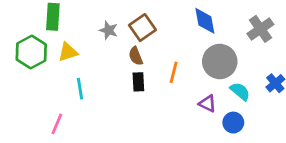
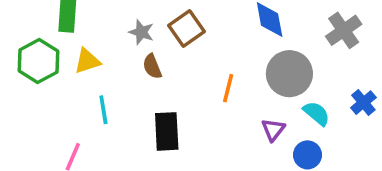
brown semicircle: (136, 56) -> (152, 66), moved
black rectangle: (138, 82) -> (167, 131), moved, size x1.5
purple triangle: (208, 104) -> (273, 130), turned 42

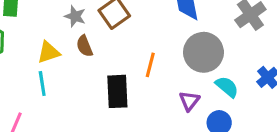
yellow triangle: (87, 61) -> (48, 52), moved
black rectangle: (167, 131) -> (117, 91), moved

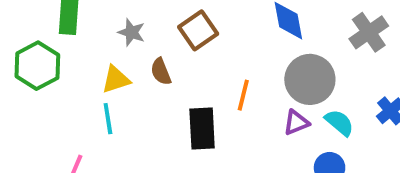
gray star: (75, 16) -> (131, 32), moved
purple triangle: (189, 101) -> (296, 123), moved, turned 30

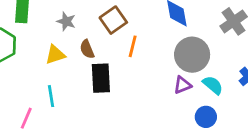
orange line: (243, 95) -> (133, 46), moved
cyan line: (108, 119) -> (51, 96), moved
black rectangle: (202, 128) -> (101, 78), moved

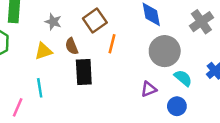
purple triangle: (182, 85) -> (149, 89), moved

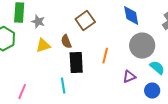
gray star: (53, 22) -> (38, 22), moved
orange line: (112, 44) -> (105, 56), moved
cyan line: (40, 88) -> (63, 86), moved

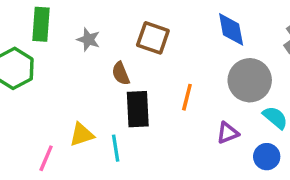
brown square: (85, 21) -> (153, 38), turned -36
gray star: (38, 22) -> (88, 40), moved
yellow triangle: (43, 46) -> (82, 135), moved

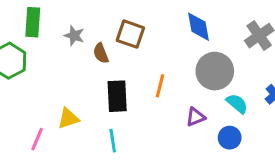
brown semicircle: (121, 73) -> (101, 53), moved
cyan line: (116, 148) -> (113, 141), moved

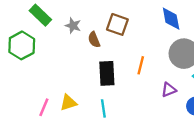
green rectangle: (33, 22) -> (40, 15), turned -50
yellow triangle: (68, 118) -> (68, 103), moved

